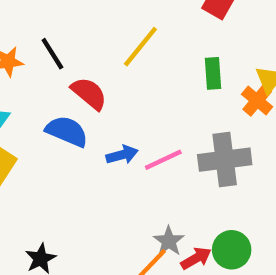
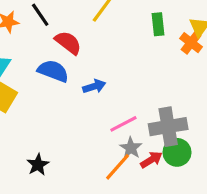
pink line: (163, 160) -> (123, 124), moved
gray cross: (225, 160) -> (168, 127), moved

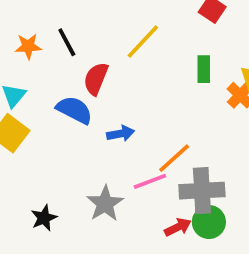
red semicircle: (68, 43) -> (96, 79), turned -112
gray star: (131, 148) -> (105, 204), moved, size x1.4
orange line: (118, 167) -> (174, 158), moved

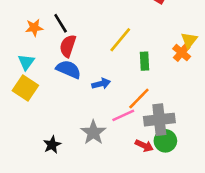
yellow line: (143, 42) -> (120, 40), moved
green rectangle: (204, 69) -> (145, 61), moved
red semicircle: (96, 79) -> (68, 46), moved
red arrow: (178, 227) -> (144, 146), turned 54

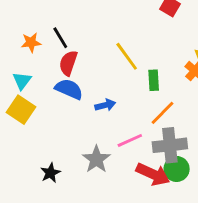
yellow line: (120, 40) -> (127, 56), turned -76
orange line: (139, 98) -> (162, 113), moved
red arrow: (144, 146) -> (153, 174), size x1.6

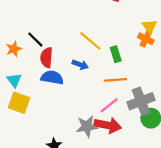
blue arrow: (105, 105) -> (80, 65), moved, turned 49
orange line: (162, 113) -> (115, 80), moved, turned 55
gray star: (96, 159) -> (87, 126), turned -30
red arrow: (153, 174) -> (108, 125), moved

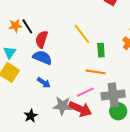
black line: (35, 40) -> (27, 26), moved
blue arrow: (80, 65) -> (44, 83), moved

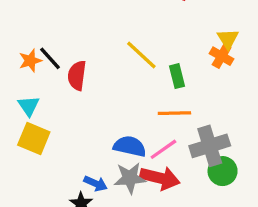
blue semicircle: (42, 57) -> (130, 146), moved
blue arrow: (44, 83) -> (96, 183), moved

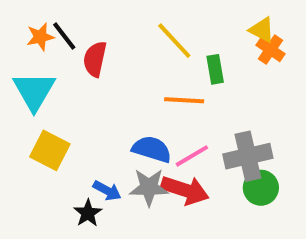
yellow triangle: (228, 39) -> (262, 30), moved, turned -35
cyan triangle: (29, 106) -> (34, 91), size x1.6
orange line: (174, 113) -> (184, 100), moved
yellow square: (34, 139) -> (50, 150), moved

